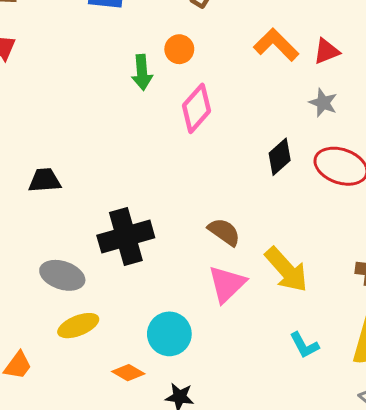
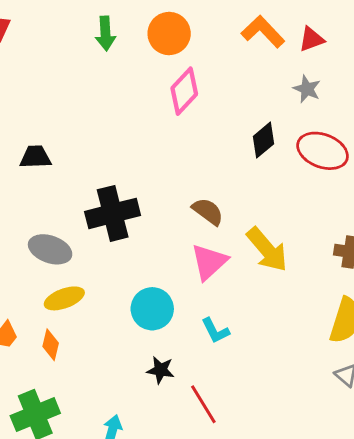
orange circle: (179, 49) -> (169, 34), size x1.5
green arrow: (142, 72) -> (105, 33), moved
cyan L-shape: (304, 345) -> (215, 331), moved
orange diamond: (128, 373) -> (51, 345), moved, turned 72

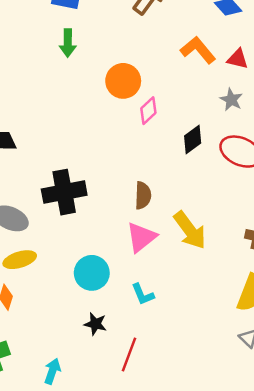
orange circle: (169, 34) -> (123, 81), moved
red triangle: (311, 39) -> (238, 59), turned 30
pink diamond: (184, 91) -> (148, 111), moved, size x0.7
brown semicircle: (208, 211) -> (143, 195), turned 52
red line: (203, 404) -> (129, 355), turned 48

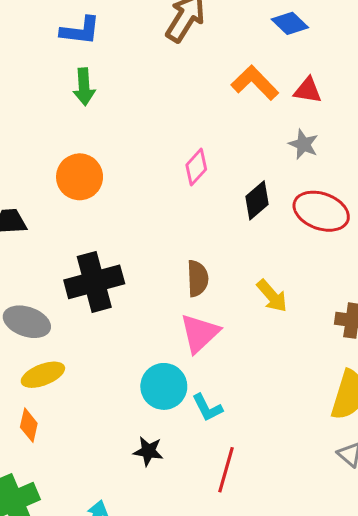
orange circle: (123, 81) -> (80, 177), moved
yellow arrow: (190, 230) -> (272, 296), moved, size x0.7
cyan circle: (92, 273) -> (164, 386), moved
red line: (129, 355) -> (226, 470), moved

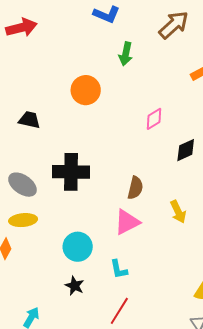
green arrow: (84, 87) -> (126, 54), moved
orange circle: (80, 177) -> (86, 90), moved
cyan circle: (164, 386) -> (78, 247), moved

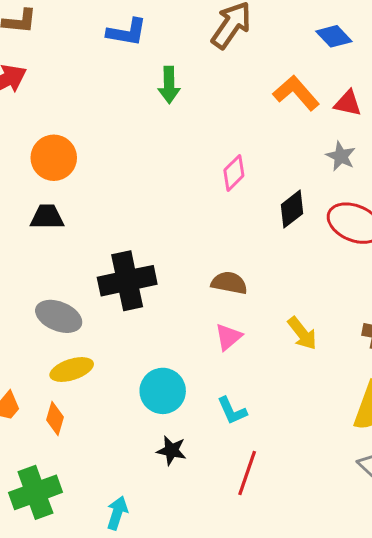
orange circle: (86, 90) -> (54, 158), moved
brown semicircle: (135, 188) -> (229, 283), turned -80
yellow arrow: (178, 212) -> (302, 333), moved
pink triangle: (127, 222) -> (228, 337), size x0.7

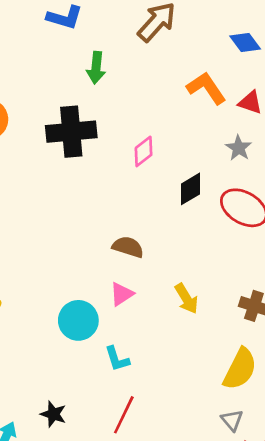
black cross: (127, 281) -> (71, 132), moved
cyan circle: (163, 391) -> (78, 320), moved
black star: (171, 451) -> (53, 414), moved

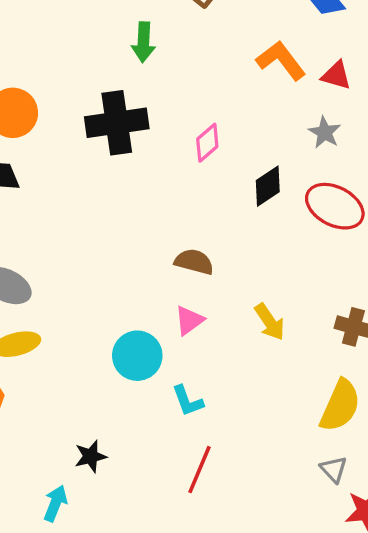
black star: (53, 414) -> (91, 456), moved, turned -30

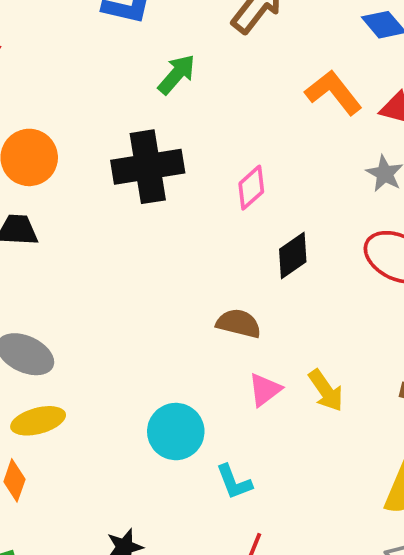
green arrow: (143, 42) -> (177, 74), turned -141
black diamond: (268, 186) -> (293, 256), moved
pink triangle: (189, 320) -> (265, 390), moved

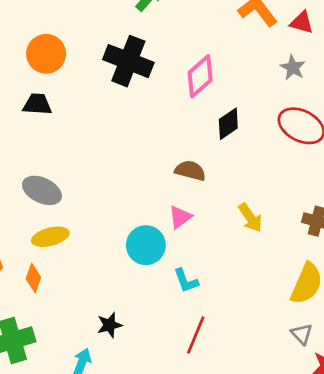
black cross: (148, 167) -> (128, 61), turned 30
pink diamond: (251, 188) -> (200, 76), size x1.4
pink triangle: (265, 390) -> (180, 217), moved

